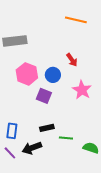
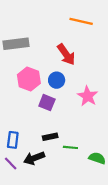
red arrow: (72, 60) -> (66, 54), moved, size x1.5

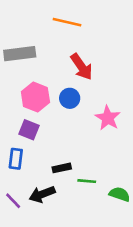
orange line: (81, 21) -> (67, 22), moved
purple square: (47, 103) -> (29, 130), moved
blue rectangle: (13, 140) -> (16, 159), moved

